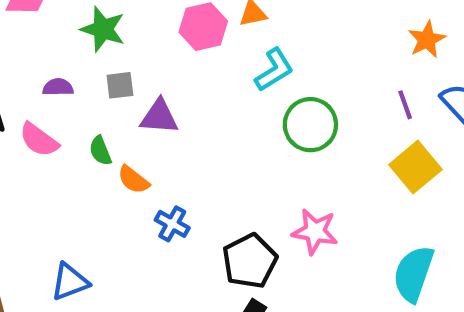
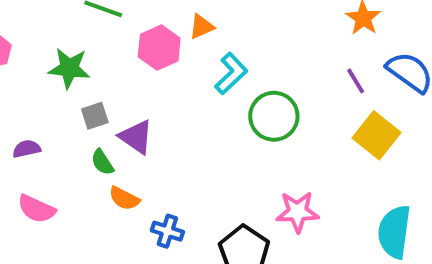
purple semicircle: (58, 87) -> (27, 149), moved
purple triangle: (159, 117) -> (136, 137), turned 42
pink semicircle: (39, 140) -> (36, 209), moved
green semicircle: (100, 151) -> (102, 162), moved

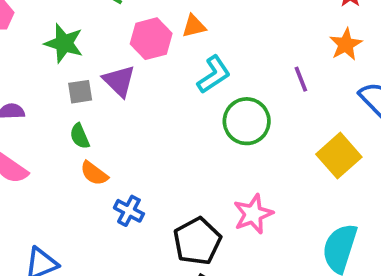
purple line: (356, 81) -> (301, 79), moved
purple triangle: (136, 137) -> (119, 81), moved
pink star: (297, 212) -> (253, 214), turned -30

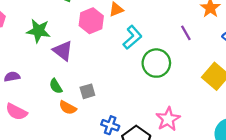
purple triangle: (119, 81) -> (63, 51), moved
gray square: (80, 92) -> (87, 91), moved
blue cross: (129, 211) -> (110, 125), moved

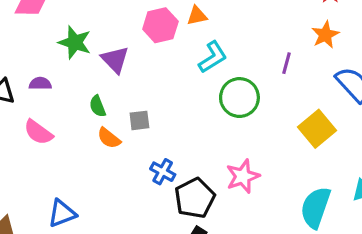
green star: (38, 31) -> (75, 42), moved
purple line: (186, 33) -> (286, 63), turned 35

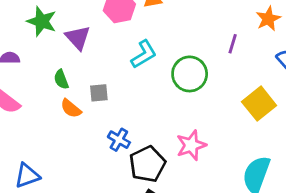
cyan L-shape: (213, 57) -> (144, 54), moved

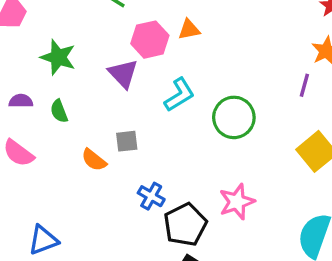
purple triangle: (78, 38) -> (123, 74), moved
purple line: (233, 44) -> (304, 85), moved
green semicircle: (61, 79) -> (59, 111), moved

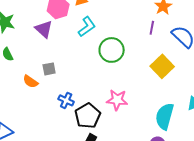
cyan L-shape: (179, 95) -> (87, 27), moved
pink star: (237, 202) -> (117, 100), turned 30

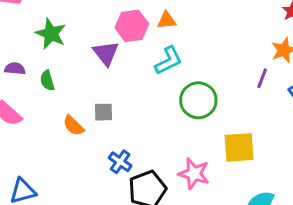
yellow square: (162, 66) -> (239, 147), moved, turned 30

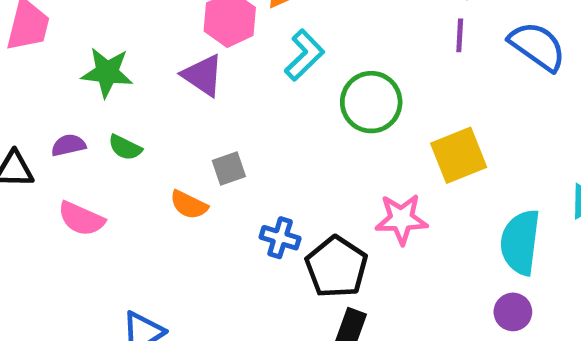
green semicircle: (47, 81) -> (125, 148), turned -30

